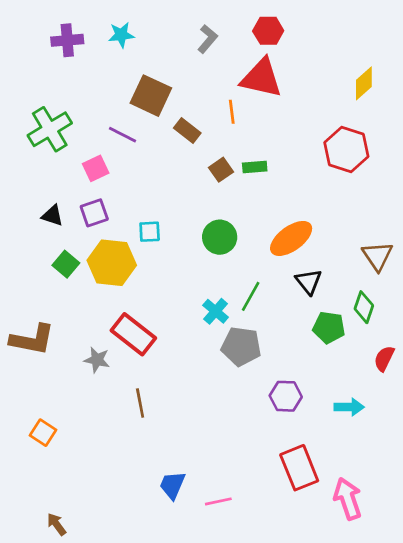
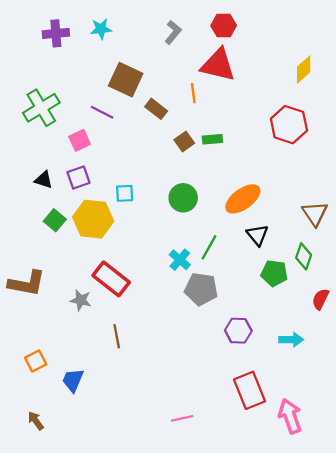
orange square: (43, 433) -> (36, 361), turned 30
blue trapezoid: (172, 485) -> (73, 380), moved
brown arrow: (56, 524) -> (36, 421), moved

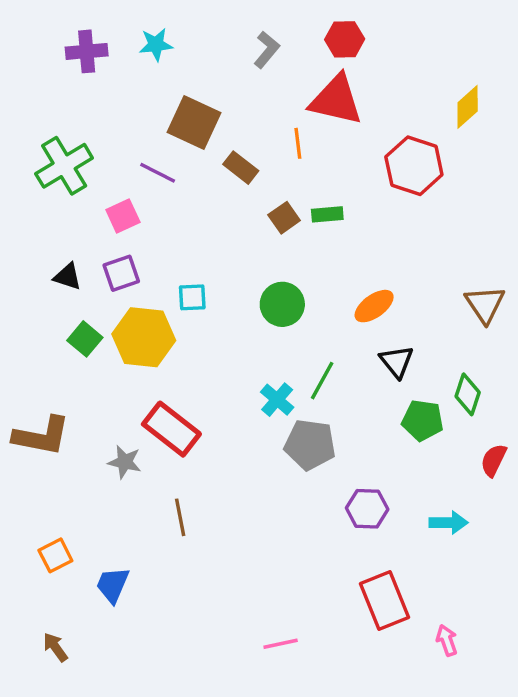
red hexagon: (289, 125) -> (414, 166), moved
orange ellipse: (243, 199) -> (374, 306), size x0.7
brown triangle: (315, 214) -> (485, 304), moved
pink arrow: (290, 416) -> (447, 640), size x0.6

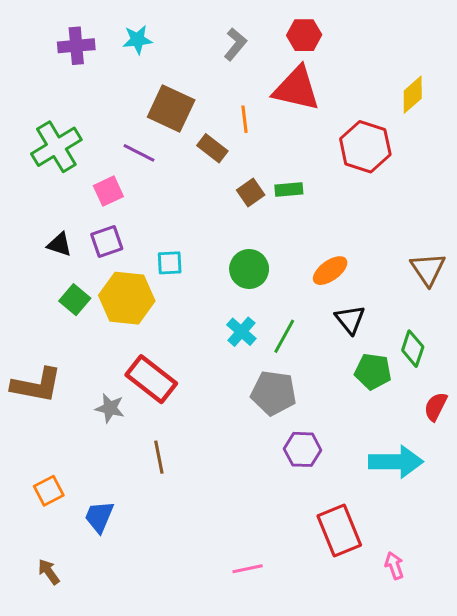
orange line: (298, 143) -> (244, 119), moved
cyan cross: (277, 400) -> (241, 332), moved
purple hexagon: (367, 509) -> (303, 449), moved
cyan arrow: (449, 523) -> (396, 462), size x1.6

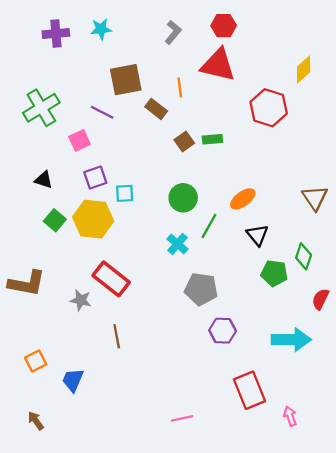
brown square: (171, 108) -> (126, 80), turned -36
purple square: (107, 241) -> (95, 178), moved
green line: (284, 336) -> (209, 226), moved

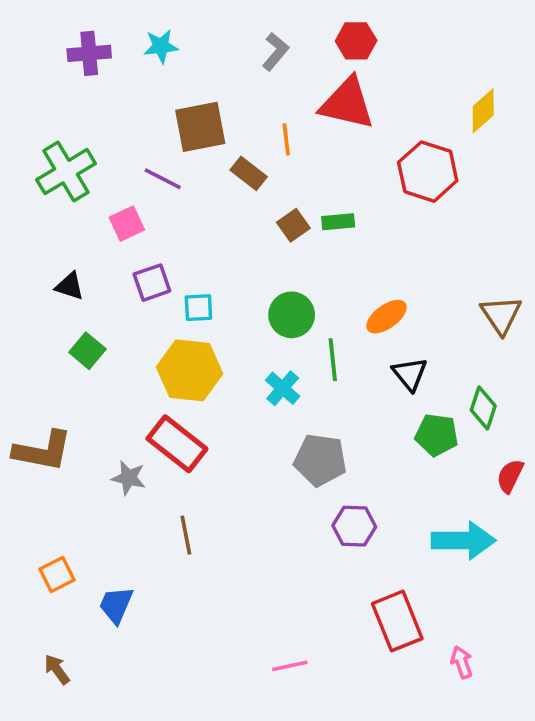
yellow hexagon: (93, 219) -> (190, 370), moved
green line: (209, 226) -> (333, 360), turned -35

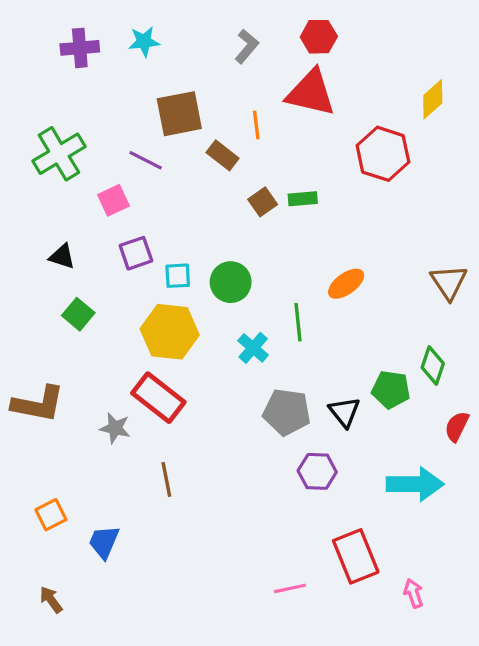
green circle: (292, 315) -> (231, 282), moved
black triangle: (410, 374) -> (344, 412), moved
pink line: (290, 666) -> (290, 588), moved

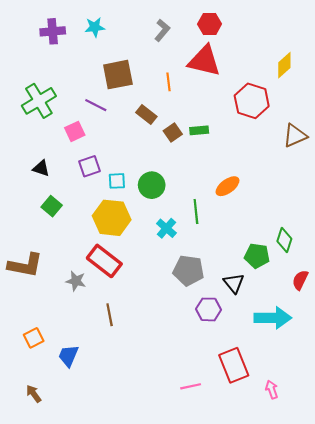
brown rectangle: (223, 155) -> (146, 115), moved
brown triangle: (449, 282) -> (295, 136), moved, turned 40
black triangle: (344, 412) -> (234, 283), moved

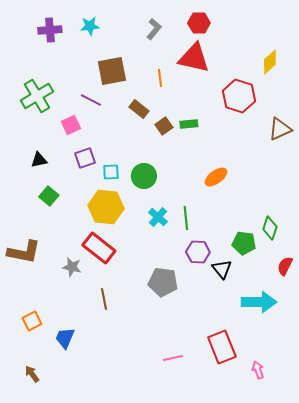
black triangle: (41, 168) -> (39, 160), turned -30
green line: (196, 211) -> (186, 218), moved
gray pentagon: (189, 270) -> (163, 282), moved
purple hexagon: (209, 309) -> (198, 252), moved
pink line: (191, 386) -> (173, 358), moved

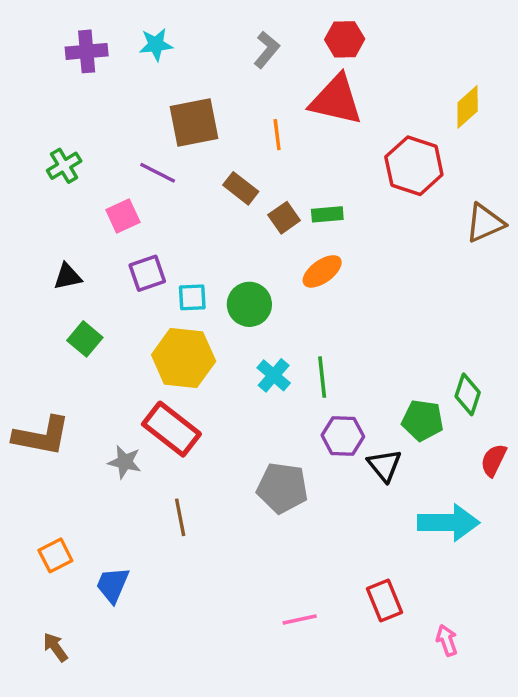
green cross: (37, 96) -> (64, 166), size x0.6
orange ellipse: (216, 177) -> (322, 271), moved
red rectangle: (222, 347) -> (384, 600), size x0.7

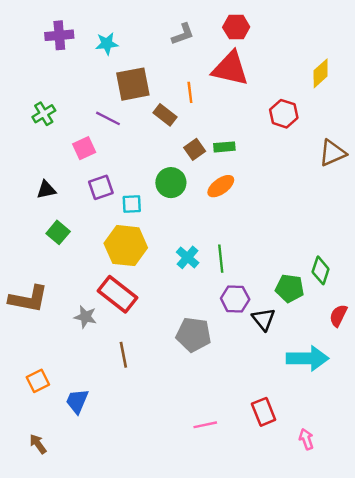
cyan star: (156, 45) -> (107, 44), moved
gray L-shape: (267, 50) -> (183, 34), turned 30
red hexagon: (414, 166) -> (284, 114), size x0.7
brown rectangle: (241, 188) -> (165, 115), moved
green circle: (249, 304) -> (171, 183), moved

